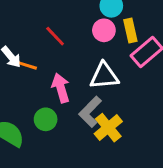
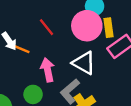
pink circle: (104, 30) -> (87, 26), size x1.6
white triangle: (104, 76) -> (84, 63), turned 30

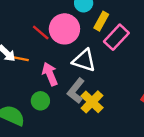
pink circle: (87, 26) -> (64, 29), moved
yellow rectangle: (108, 28) -> (101, 21), turned 48

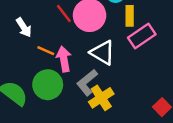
yellow rectangle: (101, 21) -> (130, 16), turned -42
orange line: (20, 59) -> (46, 51), moved
green circle: (40, 101) -> (48, 85), size x1.5

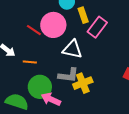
pink arrow: (64, 59) -> (51, 99), moved, turned -36
gray L-shape: (87, 82) -> (68, 75), turned -115
yellow cross: (101, 98) -> (83, 83), turned 30

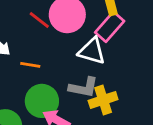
pink rectangle: (97, 27) -> (110, 27), moved

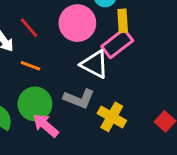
red line: (39, 20) -> (29, 28), moved
yellow cross: (103, 100) -> (112, 117), moved, turned 36

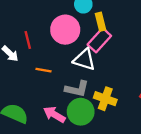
red line: (29, 28) -> (28, 40), turned 36
orange line: (31, 66) -> (43, 70), moved
green circle: (35, 104) -> (81, 112), moved

